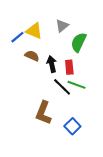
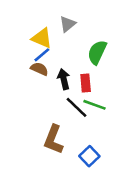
gray triangle: (62, 26) -> (68, 24), moved
blue line: (17, 37) -> (42, 55), moved

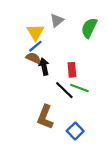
yellow triangle: (42, 38) -> (35, 32), turned 36
green semicircle: (97, 52) -> (89, 28), moved
black arrow: (64, 79) -> (44, 67), moved

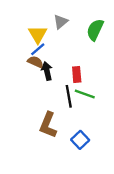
black line: (64, 90) -> (69, 96), turned 36

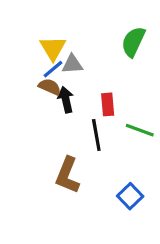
gray triangle: (61, 22) -> (72, 64), moved, turned 35
green line: (85, 94) -> (140, 130), moved
blue square: (80, 140) -> (130, 196), moved

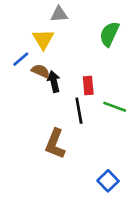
gray triangle: (72, 64) -> (59, 14), moved
blue line: (53, 69) -> (21, 59), moved
blue square: (130, 196) -> (108, 181), moved

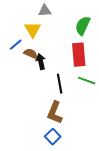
red rectangle: (88, 86) -> (79, 55), moved, size x1.6
brown L-shape: (55, 144) -> (55, 113), moved
blue square: (108, 181) -> (53, 137), moved

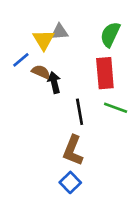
gray triangle: (45, 11) -> (60, 32), moved

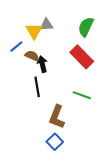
red rectangle: (105, 73) -> (82, 57), turned -40
green line: (116, 108) -> (82, 95), moved
black line: (80, 112) -> (37, 87), moved

